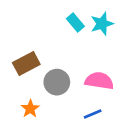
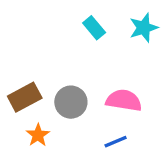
cyan star: (102, 24) -> (144, 28), moved
brown rectangle: (26, 64) -> (25, 97), moved

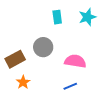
cyan rectangle: (94, 28) -> (57, 17), turned 32
gray circle: (71, 102) -> (43, 47), moved

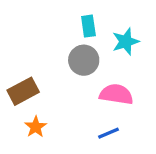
cyan star: (87, 17) -> (126, 42), moved
gray circle: (43, 47) -> (84, 60), moved

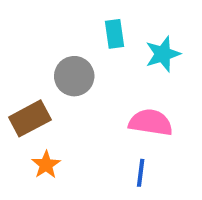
gray circle: (84, 60) -> (74, 76), moved
blue line: (109, 133) -> (141, 173), turned -60

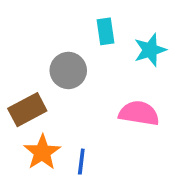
orange star: (46, 165) -> (42, 152), size x1.4
blue line: (141, 173) -> (81, 162), moved

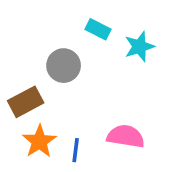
cyan rectangle: (105, 31) -> (98, 29), turned -55
pink semicircle: (139, 113) -> (126, 136), moved

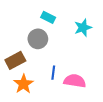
cyan rectangle: (98, 29) -> (48, 17), moved
blue line: (76, 150) -> (53, 73), moved

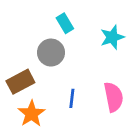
cyan rectangle: (48, 17) -> (65, 23), turned 32
pink semicircle: (75, 81) -> (114, 97), moved, turned 70

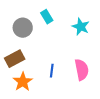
cyan star: (112, 37) -> (81, 27), turned -30
gray circle: (51, 53) -> (23, 28), moved

